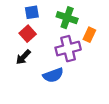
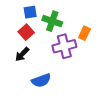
green cross: (67, 18) -> (52, 21), moved
blue semicircle: (53, 75) -> (41, 80), moved

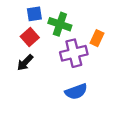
blue semicircle: (41, 80) -> (76, 92), moved

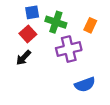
orange rectangle: (97, 38) -> (90, 25), moved
blue semicircle: (76, 92) -> (85, 85), moved

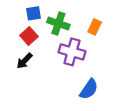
purple cross: (69, 49) -> (72, 52), turned 30
blue semicircle: (85, 85) -> (89, 89), turned -36

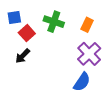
blue square: (33, 13) -> (14, 17), moved
purple cross: (72, 52) -> (89, 54), moved, turned 30

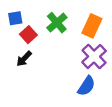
green cross: (54, 22) -> (57, 23), turned 30
orange rectangle: (87, 25) -> (92, 26), size x1.5

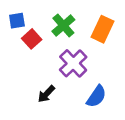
purple cross: (94, 57) -> (73, 63), moved
black arrow: (24, 59) -> (46, 94), moved

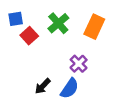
purple cross: (73, 63) -> (79, 64), moved, size x0.7
blue semicircle: (96, 96) -> (70, 88), moved

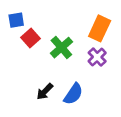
green cross: (58, 23) -> (61, 48), moved
purple cross: (79, 64) -> (97, 57), moved

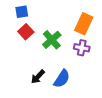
blue square: (16, 20) -> (22, 12), moved
purple cross: (97, 57) -> (82, 48), turned -35

